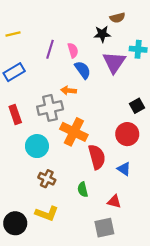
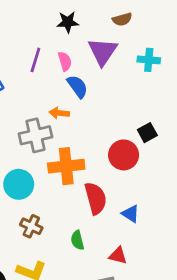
black star: (102, 34) -> (68, 22), moved
purple triangle: (114, 62) -> (103, 51), moved
orange cross: (74, 132) -> (66, 166), turned -32
red circle: (127, 134) -> (124, 155), moved

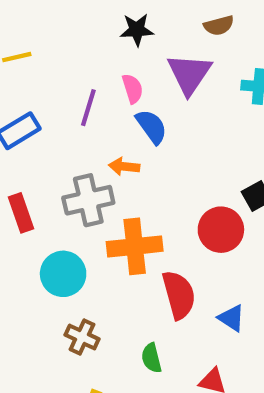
purple line: (35, 60) -> (88, 108), moved

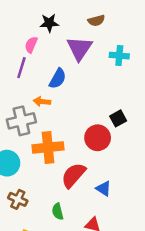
pink semicircle: (133, 89) -> (31, 45), moved, turned -140
blue semicircle: (151, 127) -> (58, 79), turned 65
red semicircle: (179, 295) -> (73, 175), turned -124

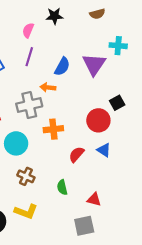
pink semicircle: (31, 45) -> (28, 30), moved
purple triangle: (79, 48) -> (94, 64), moved
orange cross: (48, 147) -> (53, 129), size x0.7
red semicircle: (73, 175) -> (76, 154), size x0.7
blue triangle: (104, 189) -> (104, 150), moved

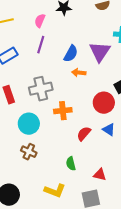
orange arrow: (48, 87) -> (79, 73), moved
brown cross: (26, 176) -> (29, 152), moved
yellow L-shape: (26, 212) -> (55, 191), moved

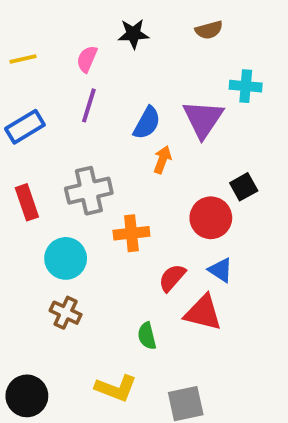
orange arrow: (79, 73) -> (162, 160), turned 104
red triangle: (100, 175) -> (203, 313), moved, size x1.5

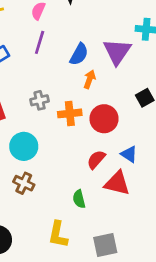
gray cross: (89, 191) -> (40, 100), size x0.6
red circle: (211, 218) -> (104, 119), moved
orange cross: (131, 233) -> (70, 113), moved
yellow L-shape: (116, 388) -> (58, 235), turned 80

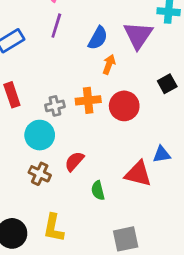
gray cross: (40, 100) -> (55, 106), moved
blue triangle: (129, 154) -> (162, 154), moved, turned -42
red semicircle: (96, 160) -> (74, 161), moved
yellow L-shape: (58, 235) -> (54, 228), moved

